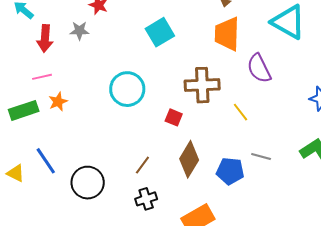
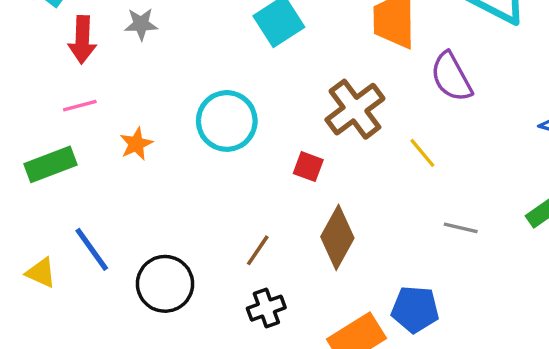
brown cross: (202, 85) -> (355, 109), turned -32
orange star: (58, 102) -> (136, 144), moved
blue pentagon: (230, 171) -> (415, 309), moved

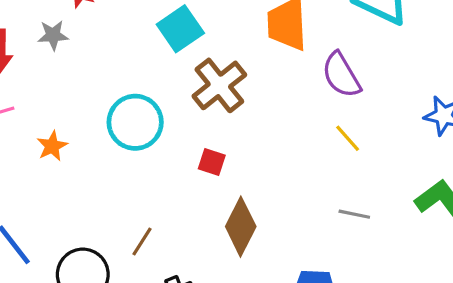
brown cross: (355, 109) -> (219, 85), moved
yellow line: (422, 153) -> (348, 138), moved
brown line: (258, 250) -> (142, 241), moved

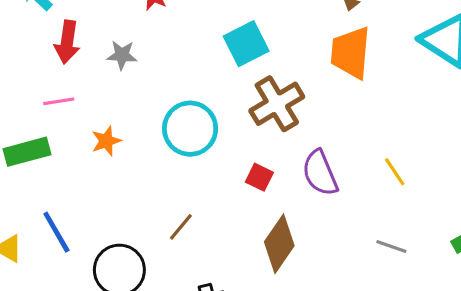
gray star: (53, 35) -> (122, 55), moved
purple semicircle: (341, 75) -> (320, 173), moved
brown line: (142, 241) -> (181, 227), moved

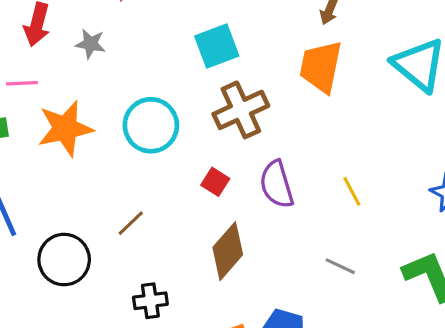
orange star: (106, 141) -> (65, 128), size x1.8

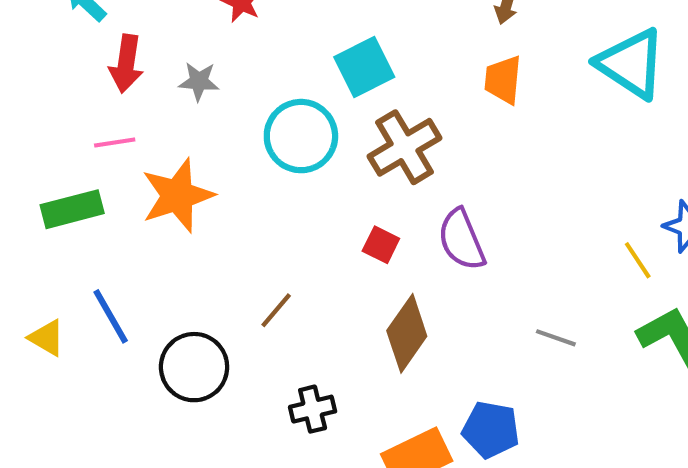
orange trapezoid: (321, 67) -> (503, 80), size x0.7
cyan circle: (151, 125) -> (301, 136), moved
yellow line: (352, 191) -> (638, 260), moved

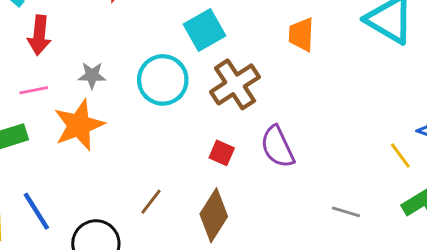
gray star: (199, 81) -> (92, 75), moved
brown diamond: (407, 333) -> (214, 215), moved

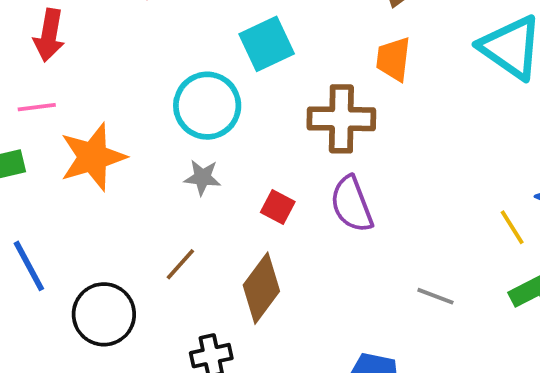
gray star: (92, 75) -> (202, 177), moved
brown cross: (235, 84) -> (341, 119), moved, turned 30

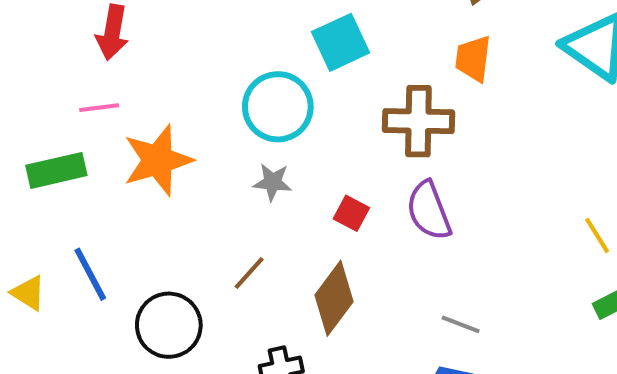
gray line: (435, 296) -> (461, 324), moved

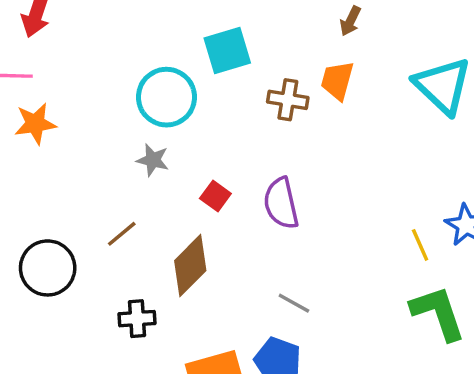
brown cross: (418, 121) -> (288, 100), moved, size x0.7
orange star: (158, 160) -> (35, 124), moved, size x0.7

